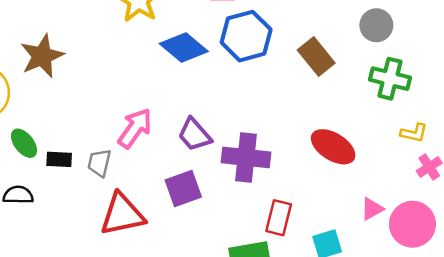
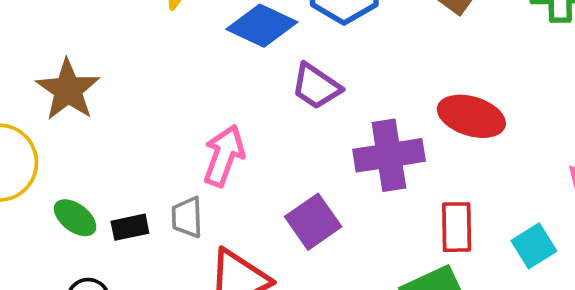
purple trapezoid: (194, 135) -> (316, 86), moved
red ellipse: (333, 147) -> (471, 116), moved

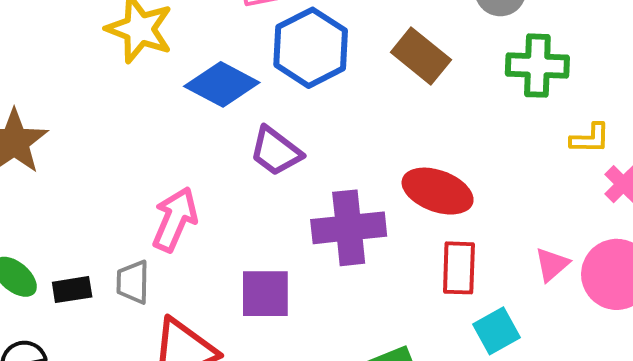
purple square: (313, 222) -> (265, 294), turned 32
red rectangle: (457, 227) -> (459, 268), moved

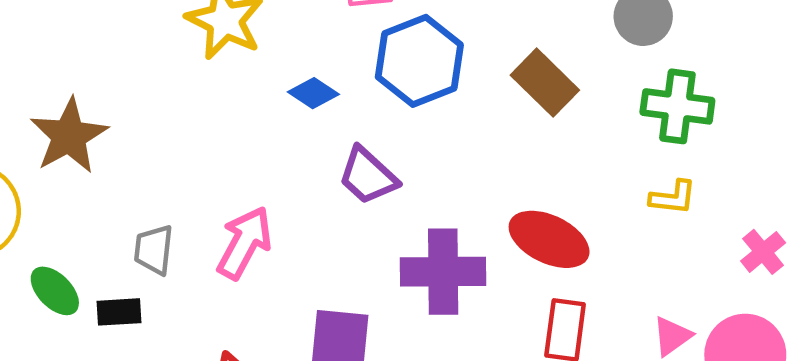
blue diamond: (222, 84) -> (313, 93), size x0.6
yellow L-shape: (590, 139) -> (673, 197), moved
gray trapezoid: (133, 282) -> (154, 250), moved

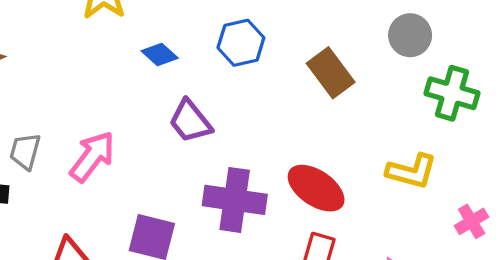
blue hexagon: (419, 61) -> (241, 43), size x0.7
green cross: (677, 106) -> (452, 93), moved
yellow L-shape: (673, 197) -> (412, 171), size x1.4

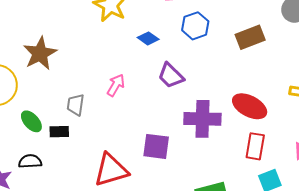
brown rectangle: (331, 73) -> (250, 37), turned -68
pink arrow: (92, 156) -> (116, 85), moved, size x0.7

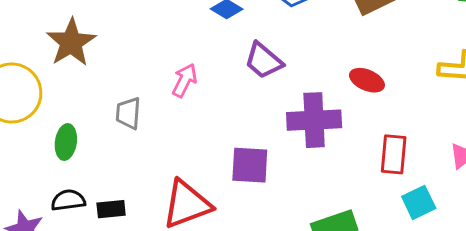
red ellipse: (250, 106) -> (367, 80), moved, size x0.7
green ellipse: (31, 121) -> (66, 142), turned 55
black rectangle: (59, 132) -> (111, 209), moved

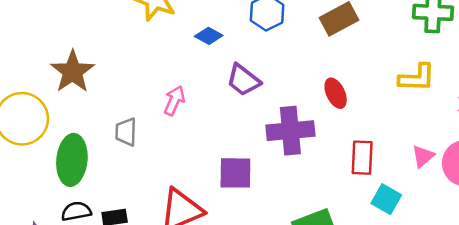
red ellipse: (367, 80) -> (336, 93), turned 44
green ellipse: (66, 142) -> (72, 160), size x1.6
cyan square: (419, 202) -> (386, 199), turned -32

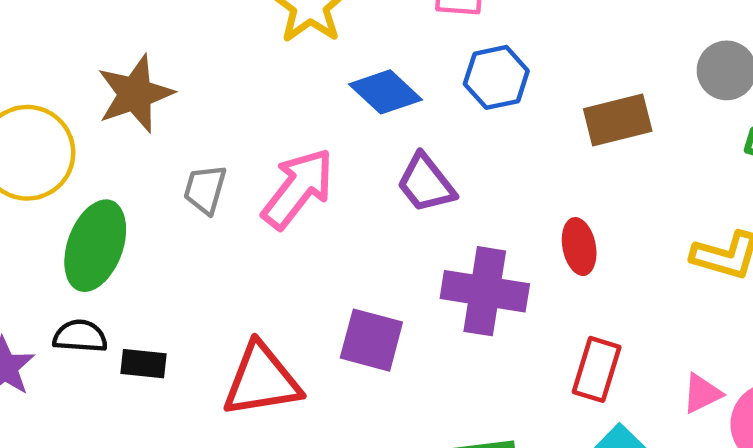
blue diamond: (209, 36) -> (385, 92), size x1.4
pink arrow: (174, 101) -> (298, 188), size x1.6
gray trapezoid: (126, 132) -> (205, 189), moved

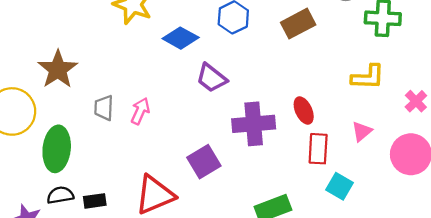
pink arrow: (298, 188) -> (140, 111), moved, size x0.6
red ellipse: (579, 247) -> (304, 111), moved
purple square: (371, 340) -> (204, 162), turned -32
pink triangle: (702, 393) -> (362, 131), moved

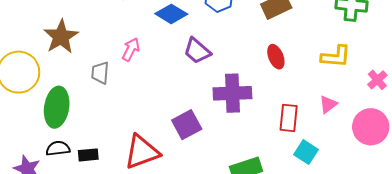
pink arrow: (140, 111) -> (131, 49), moved
red ellipse: (304, 111) -> (276, 57), moved

